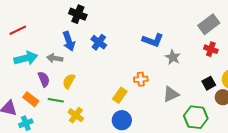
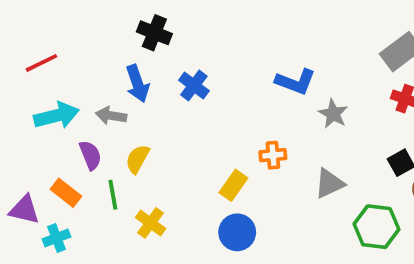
green line: (56, 100) -> (113, 195), turned 70

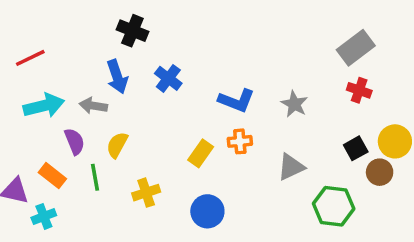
blue L-shape: (296, 82) -> (236, 101), moved
yellow rectangle: (233, 185) -> (201, 153), moved
yellow cross: (151, 223) -> (146, 193), moved, turned 36

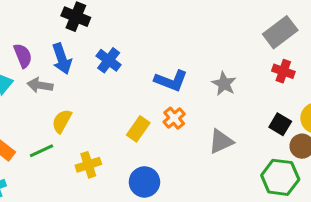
purple semicircle: (75, 141) -> (23, 56), moved
orange cross: (240, 141) -> (174, 118), turned -35
black square: (356, 148) -> (280, 124), turned -30
green line: (95, 177) -> (42, 151), turned 75
green hexagon: (334, 206) -> (280, 177), moved

